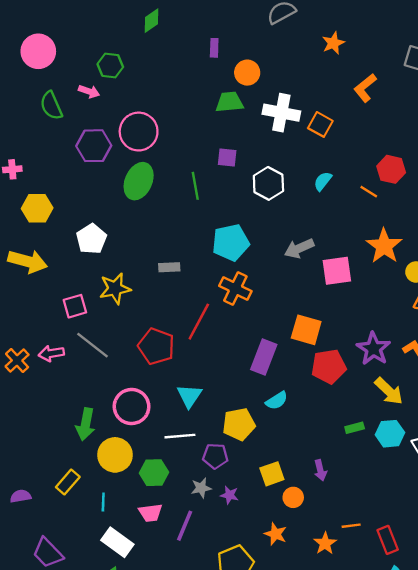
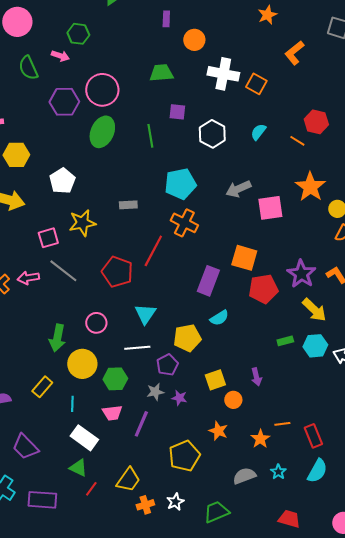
green trapezoid: (229, 102) -> (161, 73), moved
pink circle: (132, 407) -> (96, 323), size x0.7
purple pentagon: (215, 456) -> (167, 365), turned -30

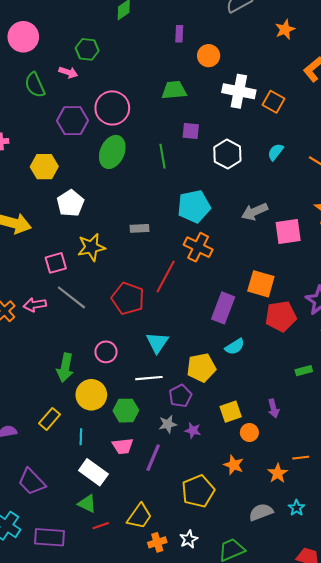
yellow hexagon: (16, 155) -> (44, 167), moved
red line: (91, 489) -> (101, 526), turned 35

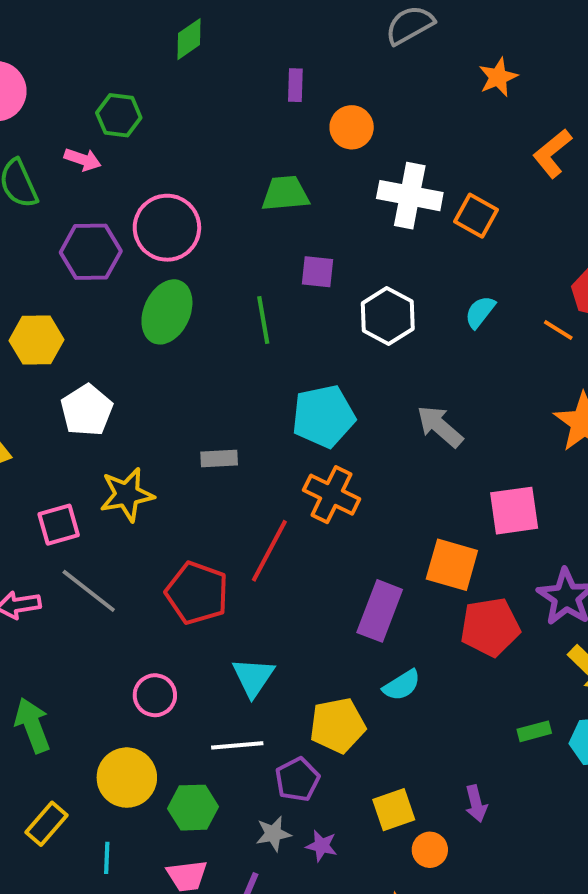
gray arrow: (255, 212) -> (440, 426), turned 65
pink square: (288, 232) -> (514, 511), moved
green arrow: (65, 368) -> (32, 725), moved, turned 148

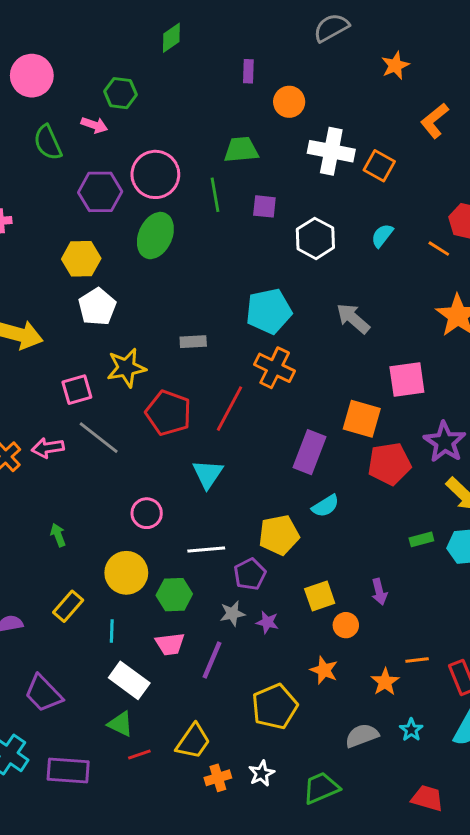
green line: (263, 320) -> (215, 195), moved
yellow hexagon: (37, 340) -> (81, 259), moved
red pentagon: (197, 593) -> (168, 413), moved
cyan triangle: (253, 677) -> (208, 474), moved
green arrow: (32, 725) -> (58, 535), size x0.6

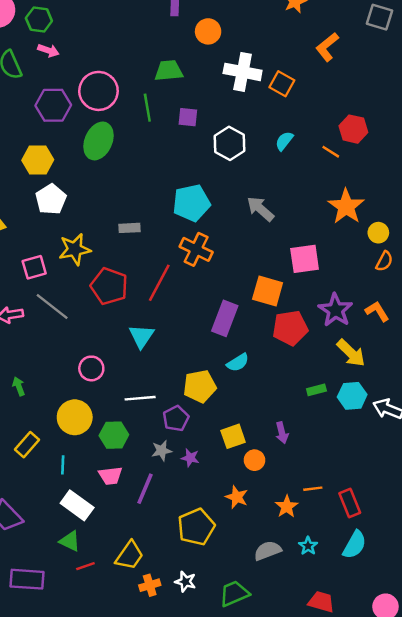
green hexagon: (120, 93) -> (39, 20), moved
white star: (262, 773) -> (185, 582), turned -30

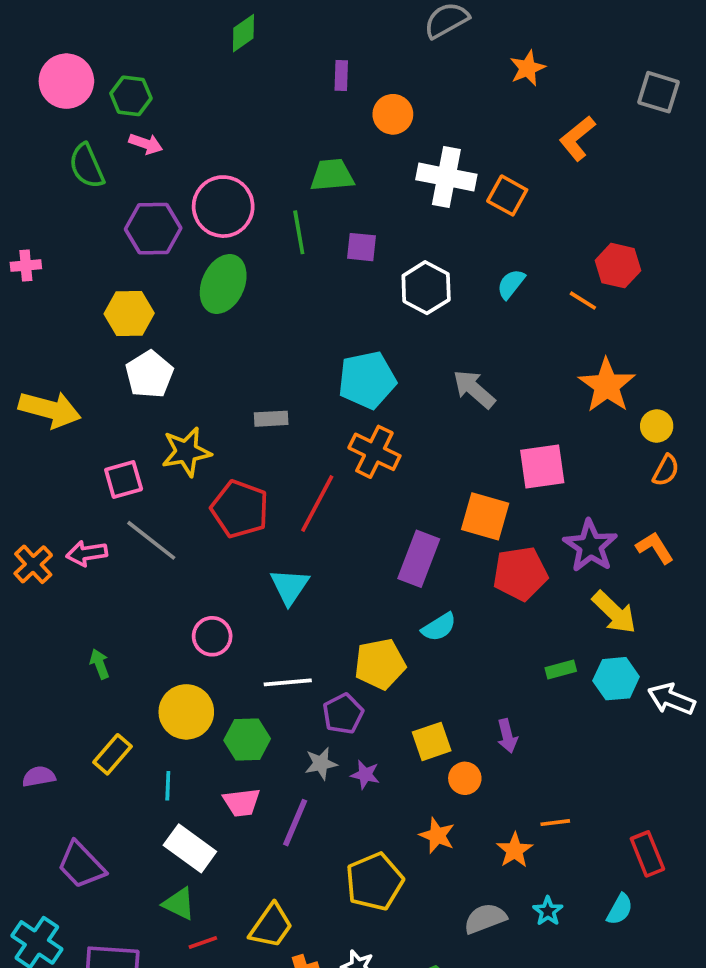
red rectangle: (350, 503) -> (647, 854), moved
cyan semicircle: (355, 545) -> (620, 909), size x0.7

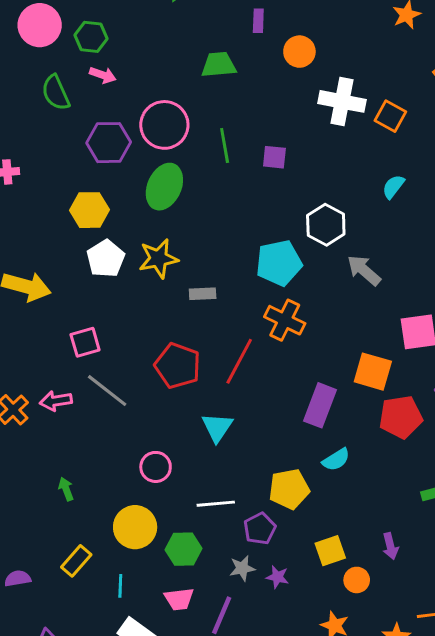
green trapezoid: (332, 175) -> (219, 65), moved
white hexagon: (426, 288) -> (326, 225), moved
yellow star: (186, 452) -> (159, 259), moved

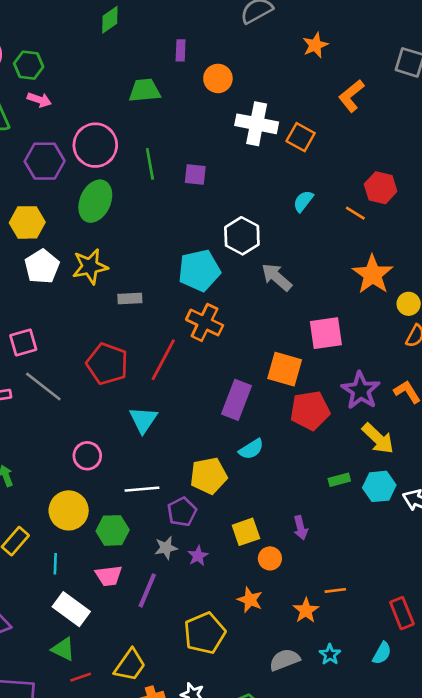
purple star: (277, 577) -> (198, 556), turned 30

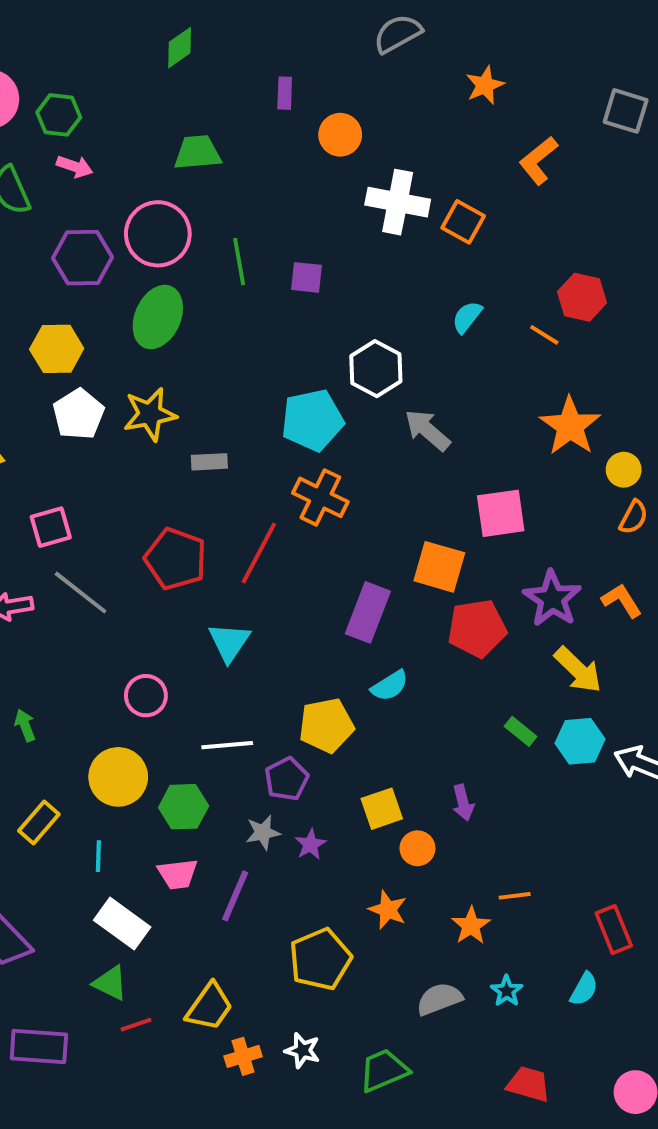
green trapezoid: (145, 90) -> (197, 153), moved
green rectangle: (339, 480) -> (521, 731), turned 54

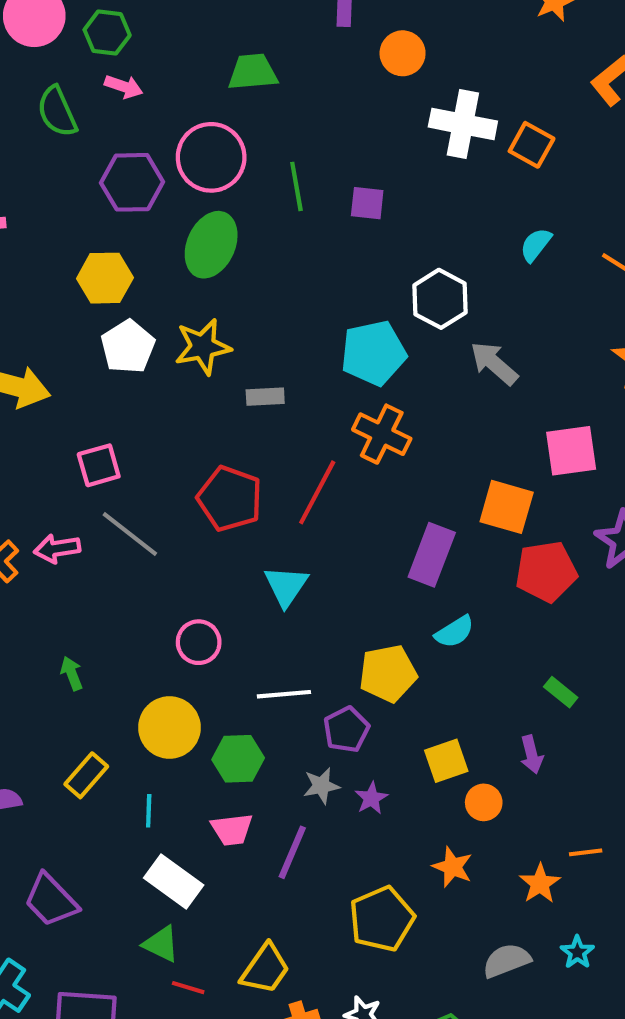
green rectangle: (521, 731) -> (561, 692), moved
red line: (136, 1025) -> (188, 988), turned 36

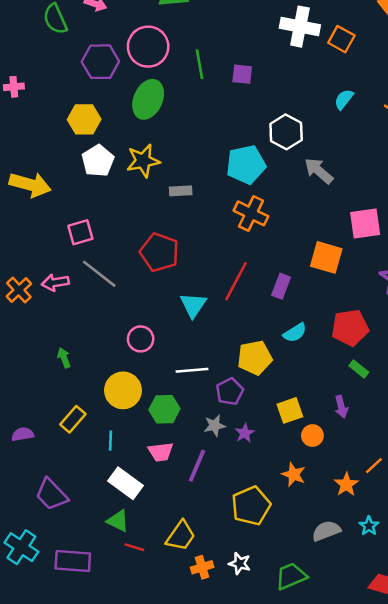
red line: (317, 492) -> (236, 281), moved
purple rectangle: (432, 555) -> (281, 286), size x0.7
red pentagon: (546, 571) -> (350, 328), moved
orange line: (586, 852) -> (374, 466), turned -36

